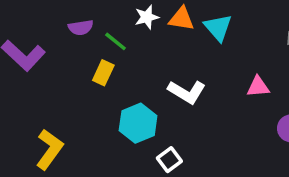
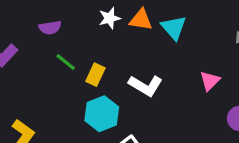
green line: (115, 41) -> (66, 62), moved
yellow rectangle: (103, 73) -> (95, 75), moved
pink triangle: (258, 87) -> (210, 81), turned -40

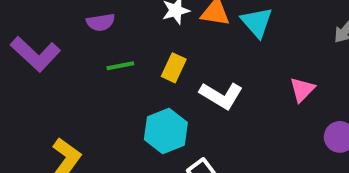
green line: (66, 62) -> (120, 66), turned -50
yellow rectangle: (95, 75) -> (174, 68), moved

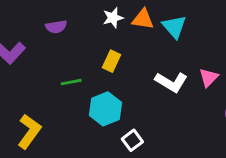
green line: (120, 66) -> (71, 82), moved
white L-shape: (221, 95) -> (171, 82), moved

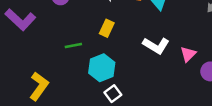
pink triangle: (209, 78) -> (188, 54), moved
white square: (132, 140) -> (113, 94), moved

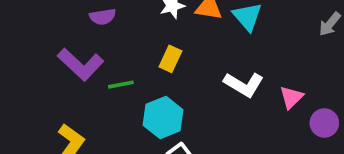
purple L-shape: (20, 20) -> (81, 64), moved

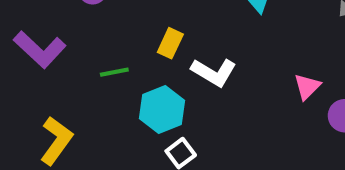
purple L-shape: (81, 64) -> (40, 49), moved
white L-shape: (244, 85) -> (214, 72), moved

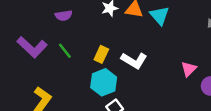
yellow rectangle: (170, 43) -> (101, 54), moved
green line: (114, 72) -> (65, 51), moved, turned 63

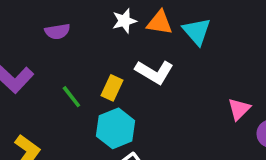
green line: (65, 51) -> (71, 97), moved
white L-shape: (134, 60) -> (154, 72), moved

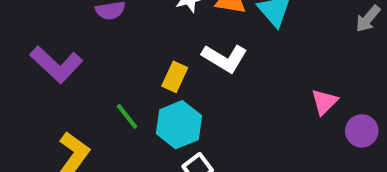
green line: (71, 97) -> (127, 116), moved

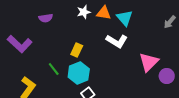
white L-shape: (225, 58) -> (117, 41), moved
pink triangle: (324, 102) -> (149, 62), size x1.5

